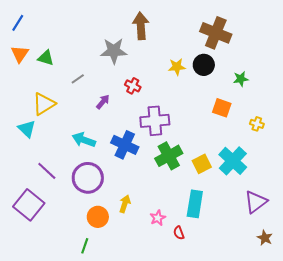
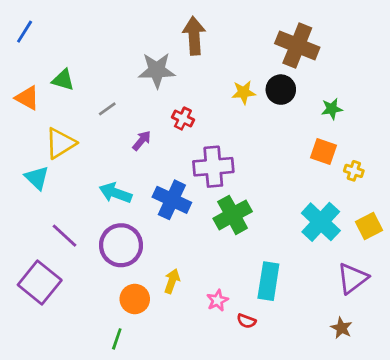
orange triangle: (20, 54) -> (27, 98), moved, turned -36
orange square: (222, 108) -> (324, 152), moved
yellow square: (202, 164) -> (369, 226), moved
red semicircle: (179, 233) -> (246, 321), turned -48
brown star: (265, 238) -> (341, 328), moved

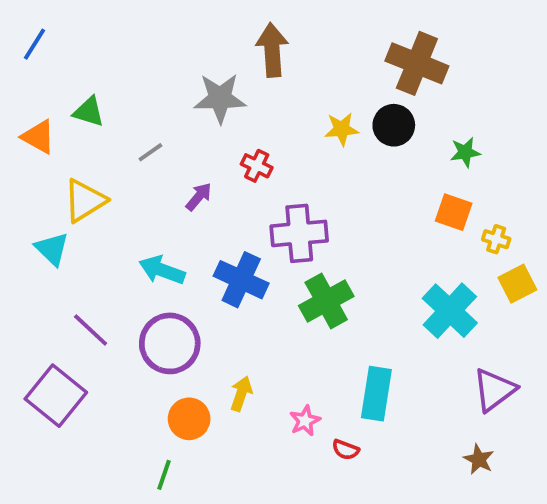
yellow square: (369, 226) -> (517, 284), moved

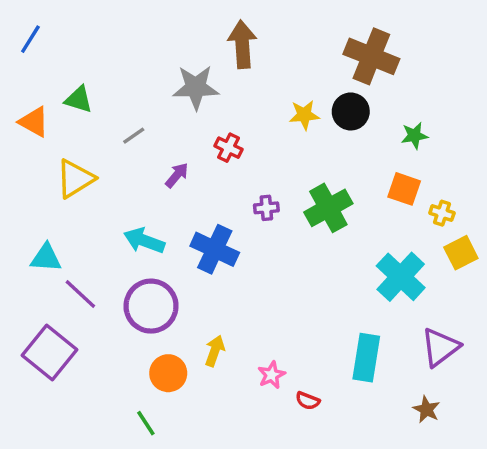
purple cross: (299, 233) -> (266, 208), size x0.5
cyan triangle: (52, 249) -> (46, 258), moved, turned -40
green cross: (326, 301) -> (328, 208), moved
cyan rectangle: (376, 394) -> (366, 358), moved
green line: (164, 475) -> (146, 423), turned -52

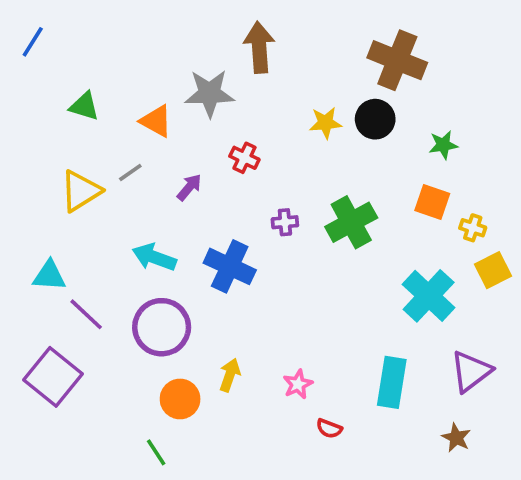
orange triangle: (34, 122) -> (156, 121), moved
gray line: (134, 136) -> (130, 173), moved
pink star: (272, 375) -> (298, 384), moved

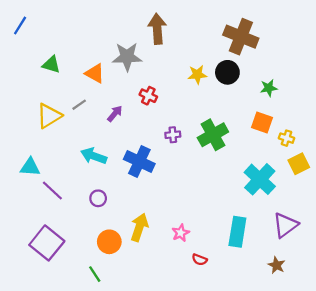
purple circle: (162, 327) -> (98, 198), size x0.5
yellow arrow: (230, 375) -> (139, 227), size x1.4
purple square: (53, 377) -> (47, 243), moved

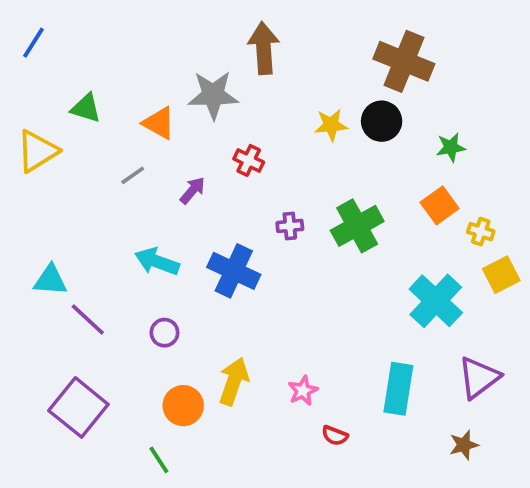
yellow triangle: (49, 116) -> (37, 151), moved
orange square: (262, 122) -> (440, 205), turned 35
brown star: (276, 265) -> (464, 445), turned 30

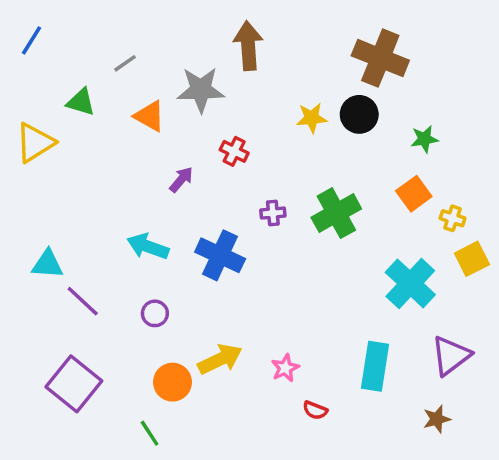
gray line: (133, 175) -> (125, 63), moved
yellow arrow: (234, 381) -> (220, 359), turned 45

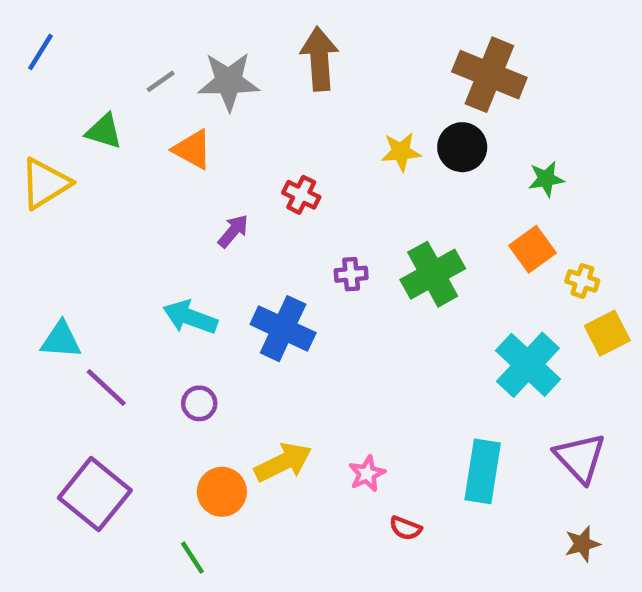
gray star: (201, 90) -> (229, 81), moved
purple triangle: (451, 356) -> (580, 458), turned -36
brown star: (437, 419) -> (582, 544), moved

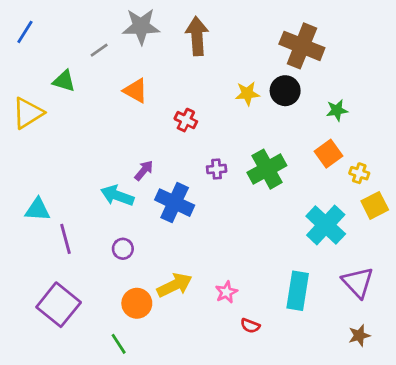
gray star: (229, 81) -> (141, 26), moved
orange triangle: (192, 149) -> (135, 91), moved
purple arrow: (233, 231) -> (144, 170), moved
purple line: (106, 388) -> (66, 239), turned 32

